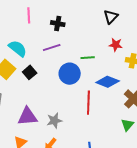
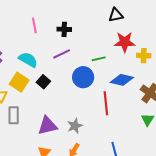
black triangle: (111, 17) -> (116, 15), turned 42
red star: (116, 45) -> (125, 42), size x1.5

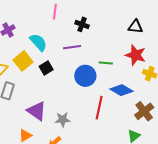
purple triangle: (47, 126) -> (37, 111), turned 30

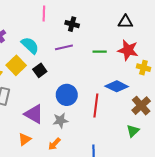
green line: (106, 63) -> (100, 52), moved
blue circle: (85, 76) -> (67, 95), moved

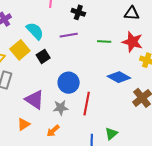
red line: (96, 106) -> (87, 104), moved
green triangle: (133, 131) -> (111, 134), moved

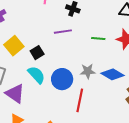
cyan semicircle: (35, 31) -> (36, 75), moved
purple triangle: (35, 100) -> (15, 94), moved
gray star: (61, 108) -> (88, 71), moved

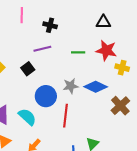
black square: (37, 53) -> (28, 69), moved
cyan semicircle: (36, 75) -> (27, 117), moved

